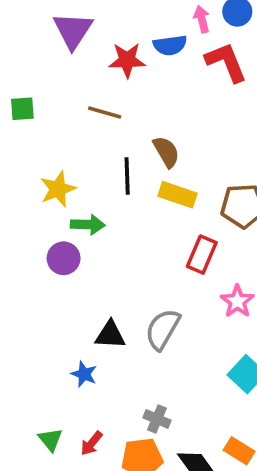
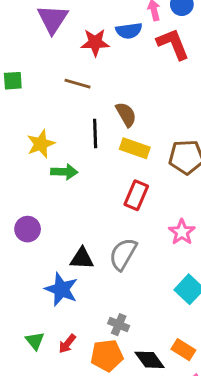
red rectangle: (202, 255) -> (136, 195), moved
purple circle: (64, 258) -> (28, 229), moved
blue star: (84, 374) -> (61, 289), size x1.6

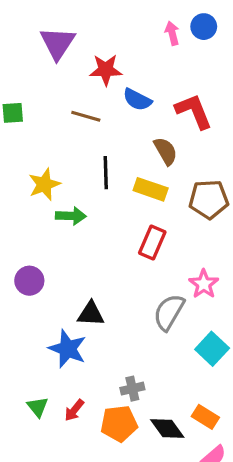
blue semicircle: (129, 31) -> (137, 100), moved, turned 35
red L-shape: (173, 44) -> (194, 111), moved
brown semicircle: (126, 114) -> (166, 151), moved
gray semicircle: (123, 254) -> (169, 312), moved
gray cross: (119, 325) -> (132, 389), turned -36

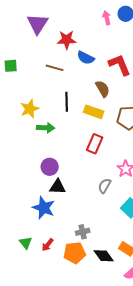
purple circle: (29, 281) -> (50, 167), moved
gray semicircle: (169, 312) -> (105, 186), size x0.7

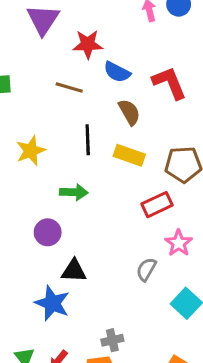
brown semicircle: (103, 89) -> (129, 112), moved
green arrow: (46, 128) -> (74, 192), moved
red rectangle: (95, 144) -> (157, 205), moved, turned 42
purple circle: (50, 167) -> (48, 232), moved

